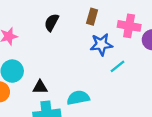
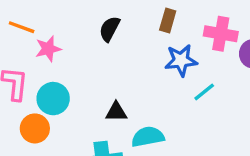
black triangle: (40, 87) -> (116, 112), moved

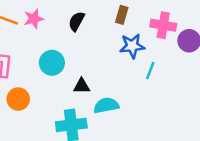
pink star: (48, 49) -> (34, 19), moved
cyan line: (204, 92) -> (150, 71), turned -30
cyan circle: (53, 99) -> (52, 63), moved

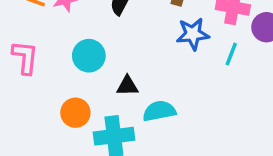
cyan line: (150, 71) -> (231, 54), moved
orange circle: (18, 99) -> (75, 113), moved

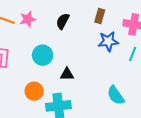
cyan semicircle: (159, 111) -> (116, 95), moved, turned -114

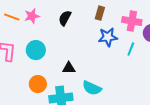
cyan circle: (43, 55) -> (36, 50), moved
cyan semicircle: (116, 95) -> (92, 88), moved, turned -30

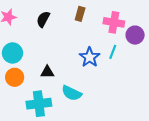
blue star: (108, 37) -> (90, 57), moved, turned -30
orange circle: (38, 84) -> (15, 77), moved

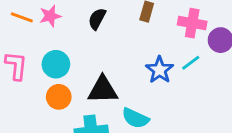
cyan line: (113, 52) -> (191, 63), turned 32
black triangle: (47, 72) -> (103, 90), size x1.6

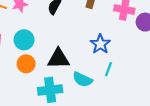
cyan line: (191, 63) -> (109, 69), moved, turned -32

